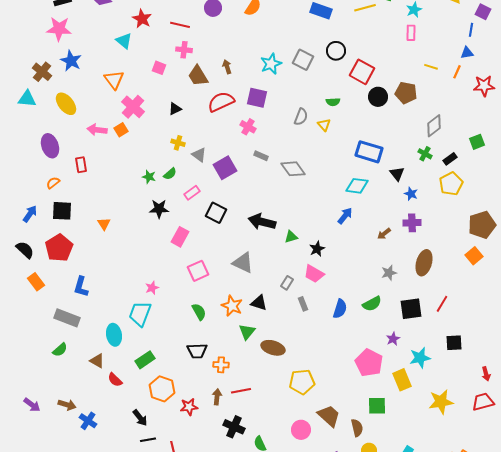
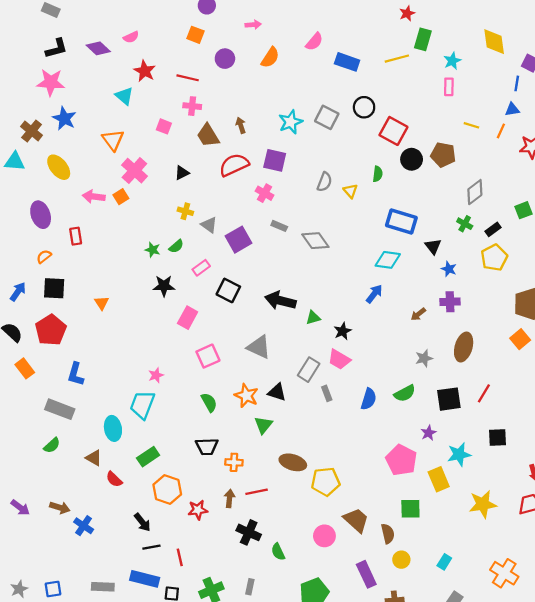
green semicircle: (333, 102) -> (378, 174), moved, turned -80
gray rectangle: (287, 283) -> (309, 370), size x1.5
brown ellipse: (273, 348) -> (293, 462), moved

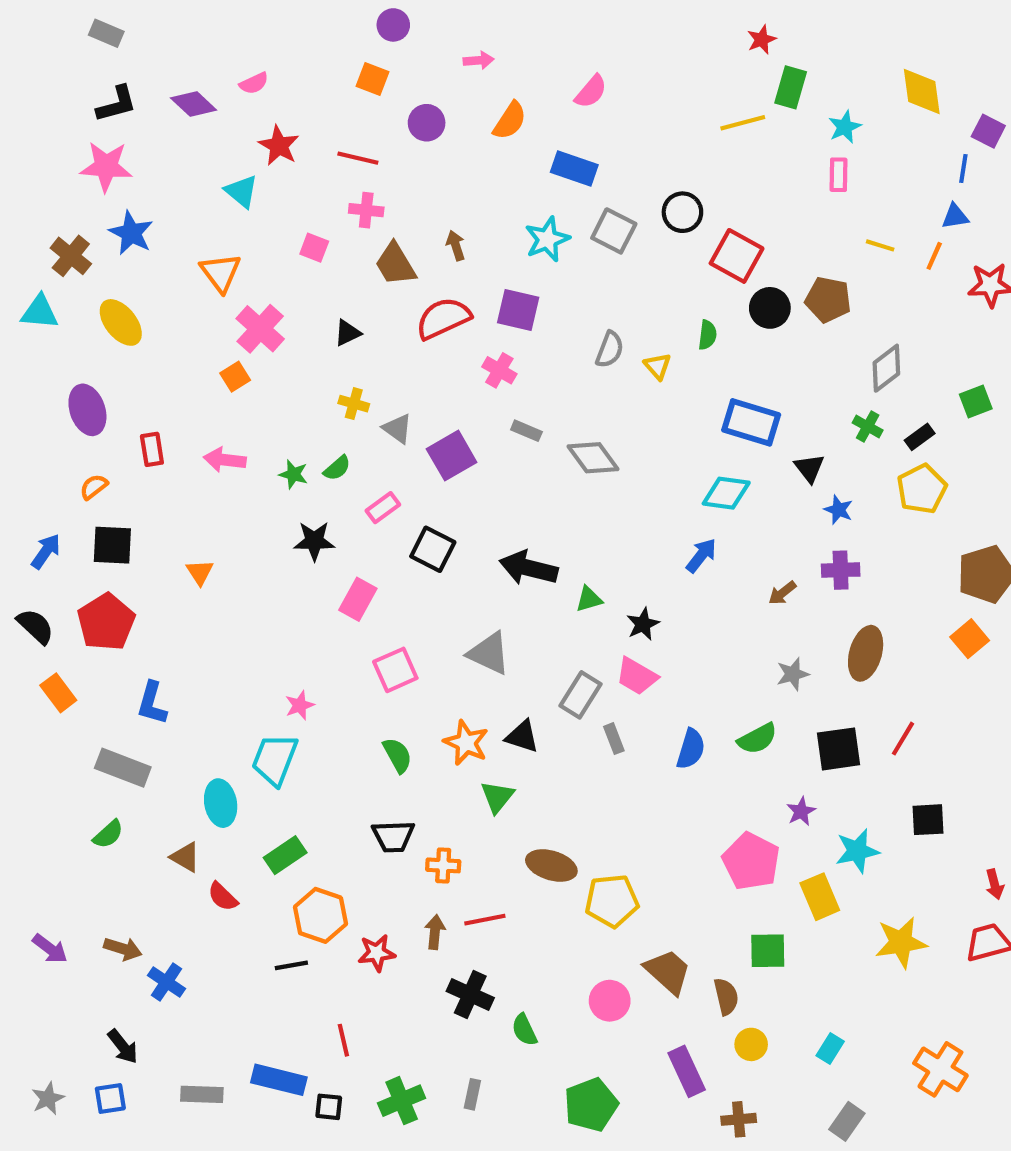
blue rectangle: (347, 62) -> (574, 169), moved
pink arrow: (94, 197) -> (225, 460), moved
black arrow: (142, 522) -> (123, 1046), moved
black line: (151, 547) -> (291, 965), moved

